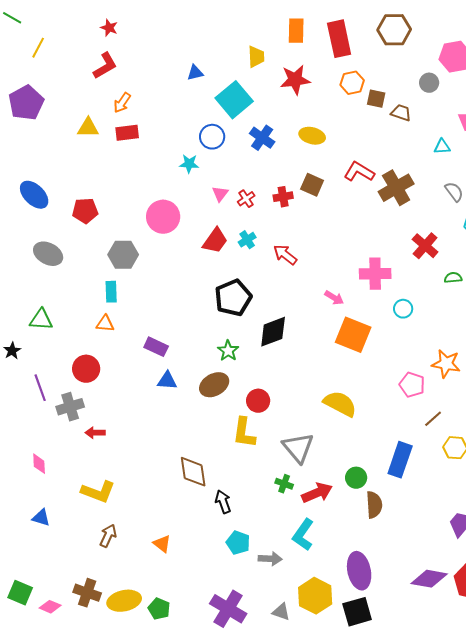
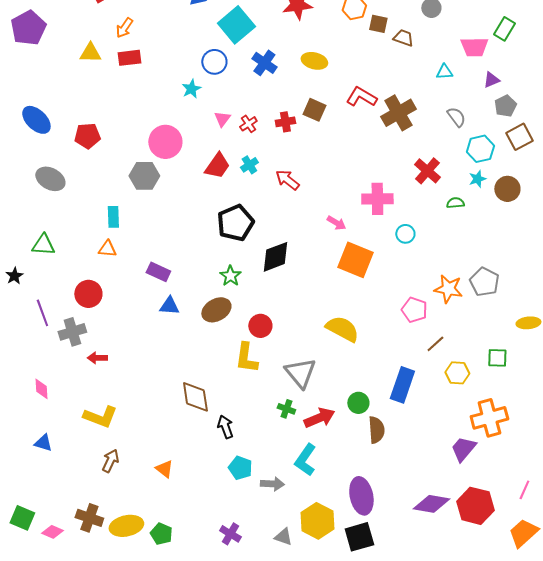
cyan star: (189, 164) -> (191, 89), turned -30
gray hexagon: (123, 255) -> (144, 176), moved
purple cross: (228, 609) -> (230, 534), size x0.6

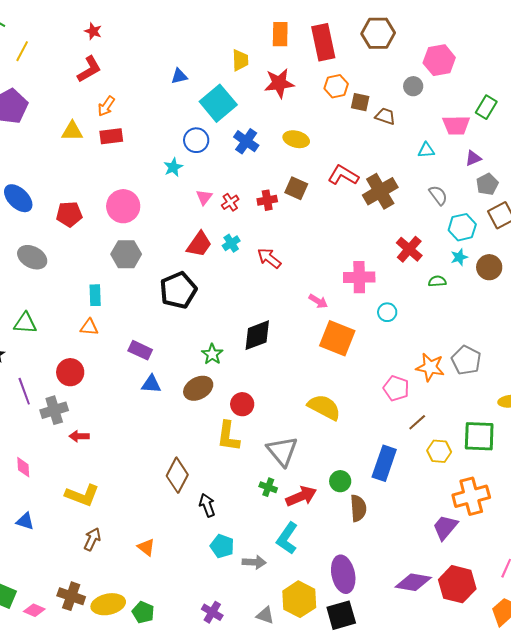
pink circle: (165, 142) -> (123, 206), moved
black pentagon: (235, 223) -> (178, 290), moved
green square: (497, 358) -> (479, 436), size x1.6
brown diamond: (195, 397) -> (177, 475), turned 36

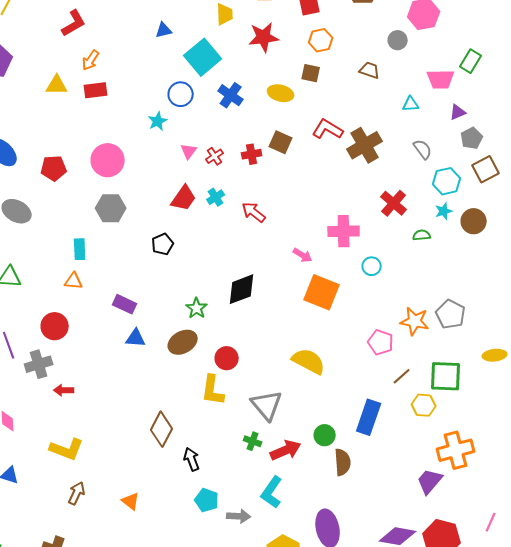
brown square: (360, 102) -> (311, 73), moved
black pentagon: (178, 290) -> (163, 244), size x0.6
green square: (479, 436) -> (446, 376), moved

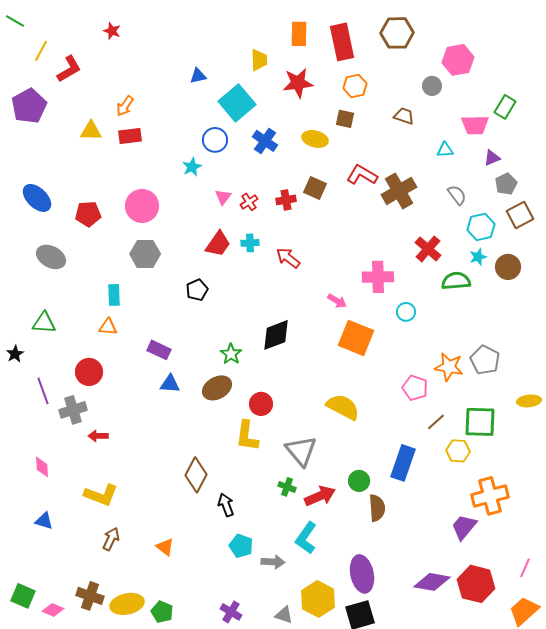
red L-shape: (74, 23) -> (69, 69), moved
cyan cross: (216, 197) -> (250, 243), turned 30
green semicircle: (422, 235) -> (456, 281), size x1.6

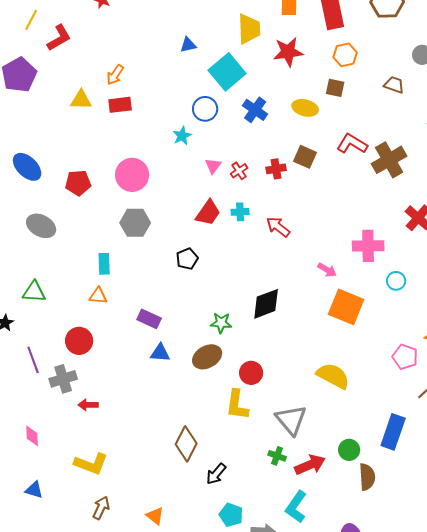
yellow trapezoid: (259, 60) -> (249, 29), size x1.4
green star: (231, 354) -> (221, 323), turned -30
black arrow: (226, 505) -> (216, 474), turned -120

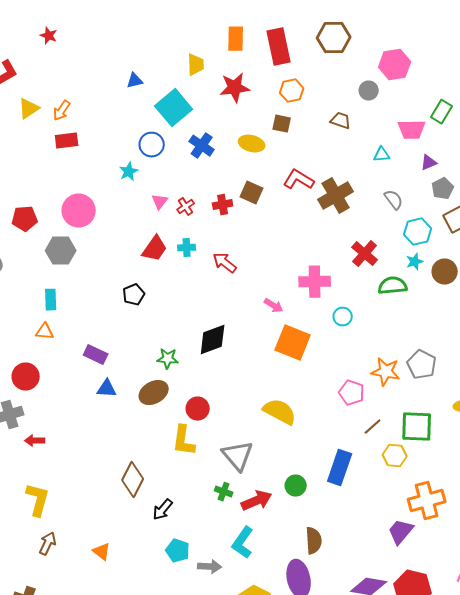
yellow trapezoid: (249, 29) -> (196, 65), size x0.7
yellow triangle: (81, 100) -> (29, 109), moved, turned -35
gray hexagon: (135, 223) -> (61, 251), moved
yellow L-shape: (91, 464) -> (38, 500), turned -96
brown semicircle: (367, 477) -> (314, 541), moved

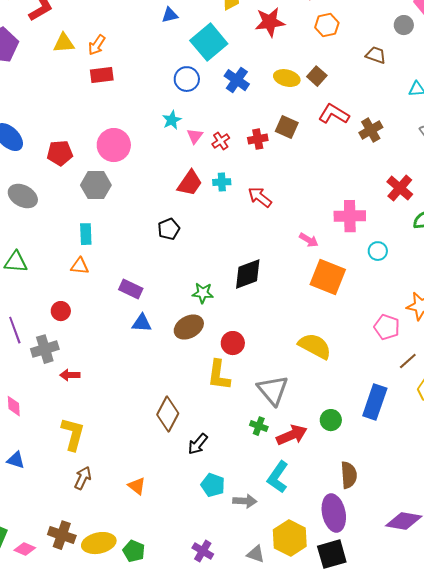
yellow triangle: (29, 109) -> (64, 43), turned 30
brown square: (282, 124) -> (317, 76), moved, turned 30
cyan star: (129, 172) -> (172, 120), moved
brown cross: (336, 196) -> (371, 130), size x0.7
red circle: (26, 377) -> (61, 311), size x0.7

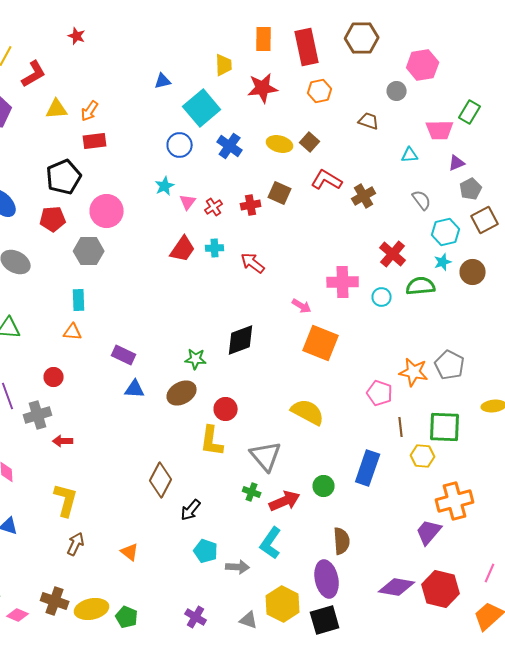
black pentagon: (169, 229) -> (64, 177), moved, size x1.6
cyan circle: (378, 251) -> (382, 297), moved
brown line: (408, 361) -> (401, 427), turned -54

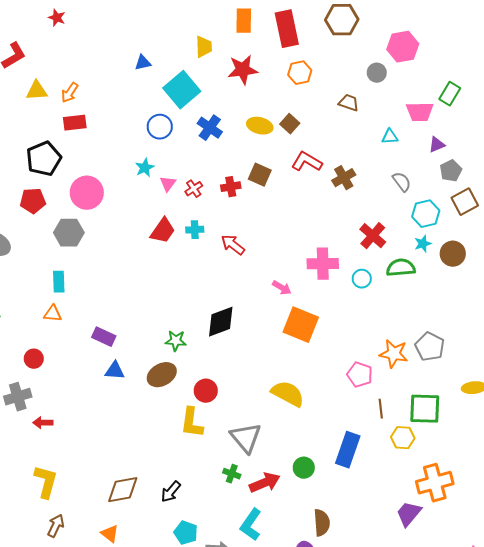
brown diamond: (161, 480) -> (123, 490), moved, turned 52

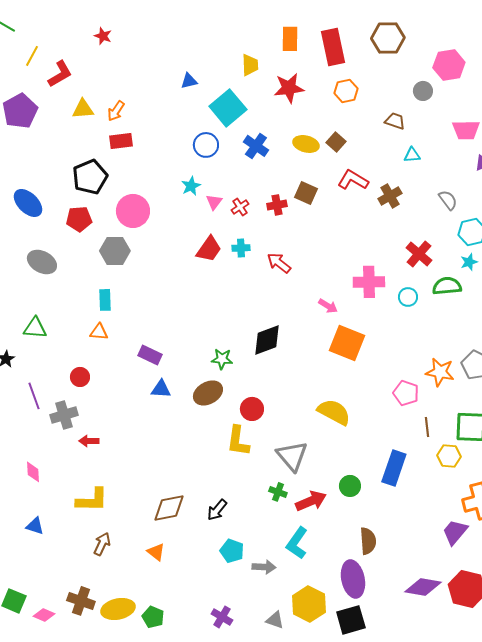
cyan triangle: (390, 137) -> (412, 155), moved
yellow L-shape: (46, 482) -> (92, 500), turned 76

